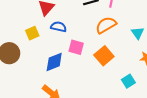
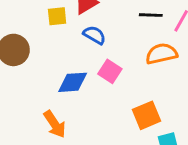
yellow square: (32, 33) -> (57, 16), moved
orange square: (104, 56) -> (147, 115), moved

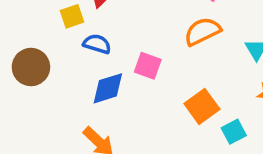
blue semicircle: (94, 35) -> (97, 44), moved

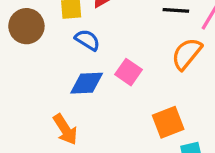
orange semicircle: (202, 31) -> (187, 54), turned -40
brown circle: (31, 67) -> (26, 26), moved

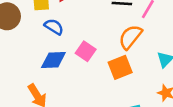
orange square: (168, 122) -> (120, 67), moved

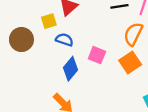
blue diamond: (53, 60) -> (70, 69), turned -35

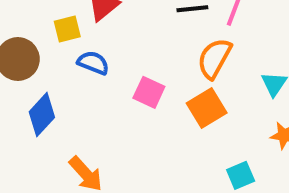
blue diamond: (70, 69) -> (42, 115), moved

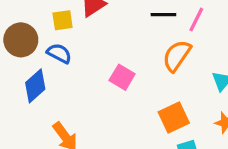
blue semicircle: (93, 63) -> (59, 53), moved
orange square: (207, 108) -> (174, 117), moved

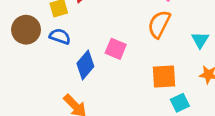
blue diamond: (35, 86) -> (85, 65), moved
orange square: (174, 117) -> (164, 76), turned 30

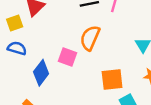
orange semicircle: (159, 24) -> (90, 38), moved

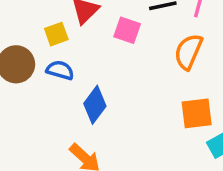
orange semicircle: (90, 38) -> (188, 52), moved
pink square: (68, 57) -> (127, 30), moved

